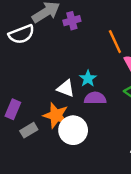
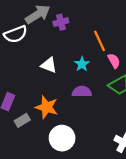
cyan star: (88, 79) -> (82, 64), moved
white triangle: (66, 88) -> (49, 65), moved
white circle: (73, 130) -> (62, 138), moved

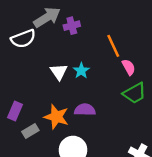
cyan star: (82, 64) -> (81, 71), moved
white triangle: (49, 65) -> (59, 72), turned 35
purple semicircle: (82, 92) -> (85, 110), moved

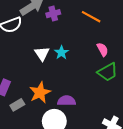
orange line: (113, 46) -> (91, 17), moved, turned -36
purple semicircle: (85, 110) -> (67, 101), moved
orange star: (56, 117) -> (40, 93), turned 30

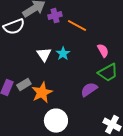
orange line: (91, 17) -> (77, 26), moved
purple semicircle: (67, 101) -> (89, 90), moved, turned -36
gray rectangle: (17, 105) -> (24, 85), moved

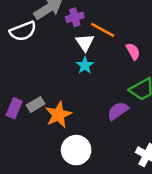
pink semicircle: (103, 51) -> (133, 51), moved
white triangle: (44, 55) -> (85, 43), moved

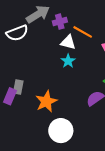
white triangle: (85, 43) -> (68, 42), turned -42
gray rectangle: (36, 105) -> (18, 87), moved, turned -48

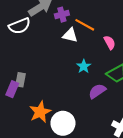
cyan star: (68, 61) -> (84, 66), moved
orange star: (46, 101) -> (40, 112), moved

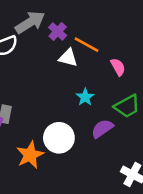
purple cross: (62, 15) -> (58, 31), turned -32
white circle: (63, 123) -> (59, 138), moved

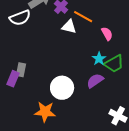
cyan star: (85, 97) -> (99, 59), moved
orange star: (30, 155) -> (45, 112), moved, turned 30

